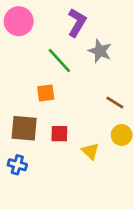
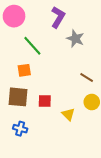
green line: (59, 60) -> (32, 46), moved
orange square: (46, 93) -> (24, 70), moved
blue cross: (17, 165) -> (20, 129), moved

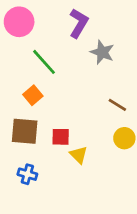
orange square: (24, 70) -> (33, 95), turned -32
yellow triangle: (68, 114) -> (79, 155), moved

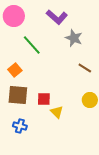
purple L-shape: (79, 23) -> (57, 17), turned 100
orange square: (33, 95) -> (15, 70), moved
brown line: (117, 105) -> (85, 68), moved

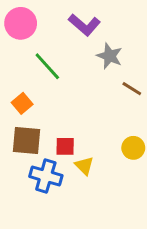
brown line: (85, 68) -> (132, 89), moved
blue cross: (20, 126) -> (46, 176), moved, size x1.5

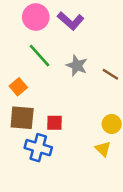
pink circle: (21, 23) -> (36, 17), moved
gray star: (110, 56) -> (77, 66), moved
yellow triangle: (84, 166) -> (103, 149), moved

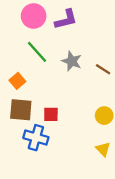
purple L-shape: (71, 21) -> (66, 19), turned -55
yellow triangle: (103, 149) -> (103, 149), moved

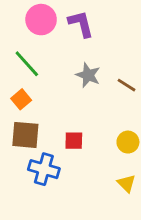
purple L-shape: (66, 19) -> (81, 24), turned -90
green line: (37, 52) -> (27, 64), moved
red square: (51, 114) -> (74, 141), moved

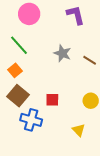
purple L-shape: (81, 24) -> (76, 15), moved
brown square: (25, 135) -> (18, 96), turned 35
yellow triangle: (127, 183) -> (79, 130), moved

